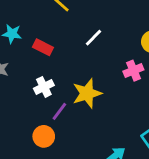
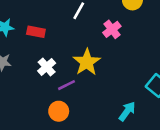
pink cross: (133, 71) -> (112, 29), moved
purple line: (59, 111) -> (66, 85), turned 42

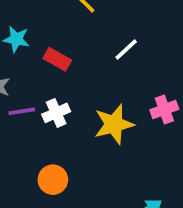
pink cross: (112, 29) -> (164, 109), moved
purple line: (66, 85) -> (22, 111), moved

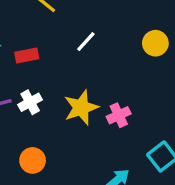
red rectangle: (57, 59) -> (27, 56), turned -35
pink cross: (164, 109) -> (119, 115), moved

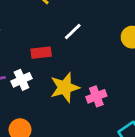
red rectangle: (27, 56) -> (41, 53), moved

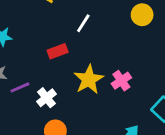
white cross: (21, 80) -> (46, 98), moved

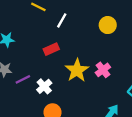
yellow circle: (142, 15) -> (108, 25), moved
white line: (83, 23) -> (62, 20), moved

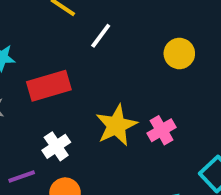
red rectangle: (51, 49) -> (49, 86), moved, size x1.5
purple line: (23, 79) -> (22, 176), moved

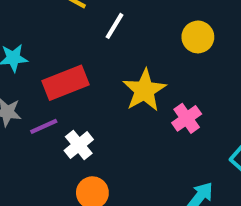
yellow star: (116, 125) -> (144, 90), moved
purple line: (22, 176) -> (44, 126), moved

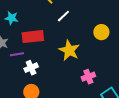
yellow star: (144, 90) -> (69, 50), turned -30
pink cross: (187, 118) -> (88, 77), moved

